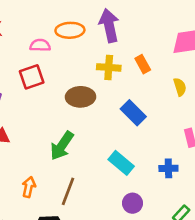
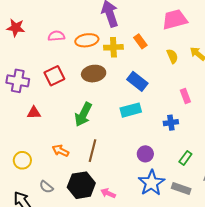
orange ellipse: (70, 30) -> (87, 40), moved
red square: (32, 77) -> (54, 76), moved
cyan rectangle: (121, 163) -> (131, 110), moved, turned -48
orange arrow: (29, 187) -> (61, 151), turned -70

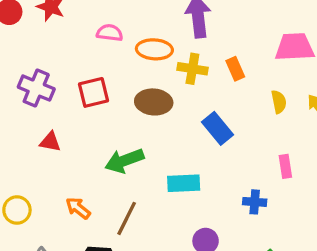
cyan rectangle: (131, 110) -> (184, 183), moved
green arrow: (83, 114) -> (124, 161), turned 30

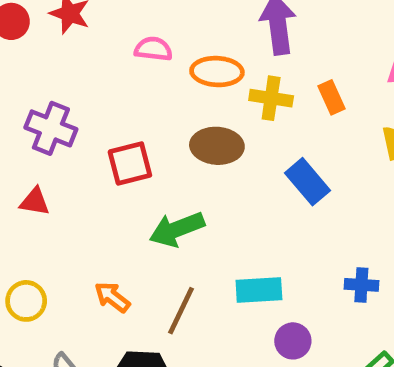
red square: (94, 92) -> (130, 164), moved
red triangle: (50, 142) -> (35, 202), moved
cyan rectangle: (184, 183) -> (259, 290), moved

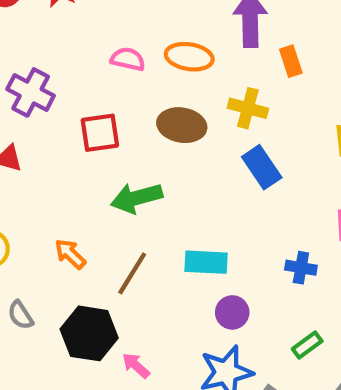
pink semicircle: (153, 49) -> (128, 59), moved
orange rectangle: (331, 97) -> (291, 61), moved
yellow cross: (271, 98) -> (248, 108), moved

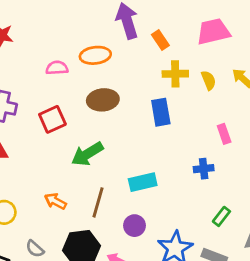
yellow cross: (248, 108) -> (175, 74), moved
blue rectangle: (262, 167) -> (161, 112), turned 40
purple circle: (232, 312) -> (134, 226), moved

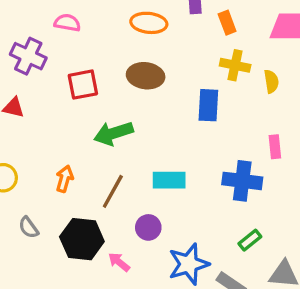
pink semicircle: (57, 68) -> (67, 23), moved
blue cross: (204, 169) -> (242, 181), size x1.6
orange arrow: (55, 201) -> (65, 179), turned 65

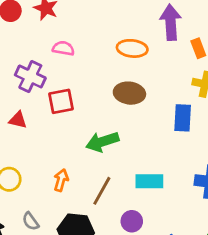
red square: (83, 85) -> (61, 101), moved

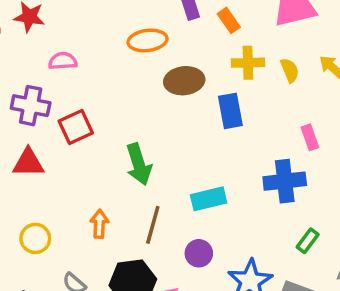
brown ellipse: (129, 93) -> (184, 81), moved
red triangle: (18, 120) -> (28, 163), size x1.4
green arrow: (102, 142) -> (139, 164), turned -76

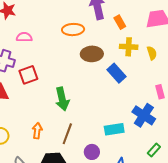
blue rectangle: (230, 111) -> (116, 73), turned -36
blue cross: (285, 181) -> (144, 115), turned 35
cyan rectangle: (209, 199) -> (114, 129), moved

